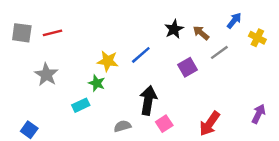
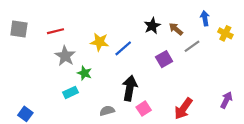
blue arrow: (234, 21) -> (205, 18), turned -48
red line: (53, 33) -> (55, 31), moved
yellow star: (108, 61) -> (100, 42), moved
gray star: (46, 75) -> (65, 56), moved

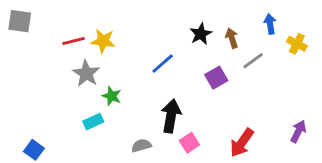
gray square: (19, 29) -> (20, 21), moved
brown arrow: (176, 29) -> (232, 38), turned 32
yellow star: (100, 42) -> (103, 41), moved

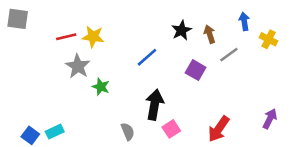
purple square: (216, 78) -> (196, 70), turned -30
cyan rectangle: (93, 122) -> (55, 132), moved
gray semicircle: (141, 146) -> (128, 132), turned 84

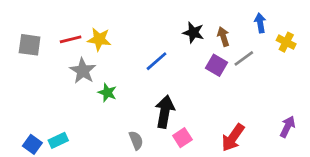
gray square: (18, 19) -> (30, 45), moved
black star: (181, 30) -> (193, 33), turned -30
purple square: (196, 70) -> (217, 65), moved

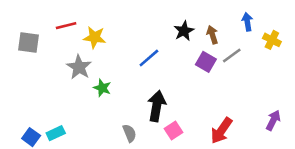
black star: (193, 33) -> (184, 31), turned 30
red line: (71, 39) -> (66, 26), moved

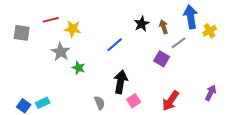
blue arrow: (247, 22) -> (191, 17), size x1.6
yellow cross: (272, 40) -> (210, 31), turned 32
purple square: (206, 62) -> (162, 59), moved

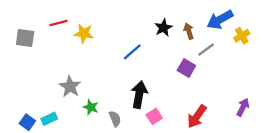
blue arrow: (191, 17) -> (220, 20), turned -110
gray star: (61, 52) -> (70, 86), moved
green star: (79, 68) -> (91, 107), moved

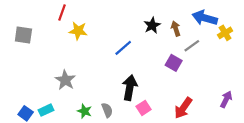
blue arrow: (220, 20) -> (205, 18), turned 45
red line: (58, 23) -> (62, 13), moved, turned -56
green star: (91, 107) -> (85, 111), moved

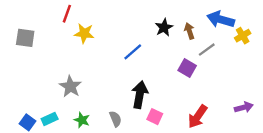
purple arrow: (226, 99) -> (244, 107), turned 49
pink square: (144, 108) -> (155, 117), turned -32
green star: (85, 111) -> (82, 120), moved

